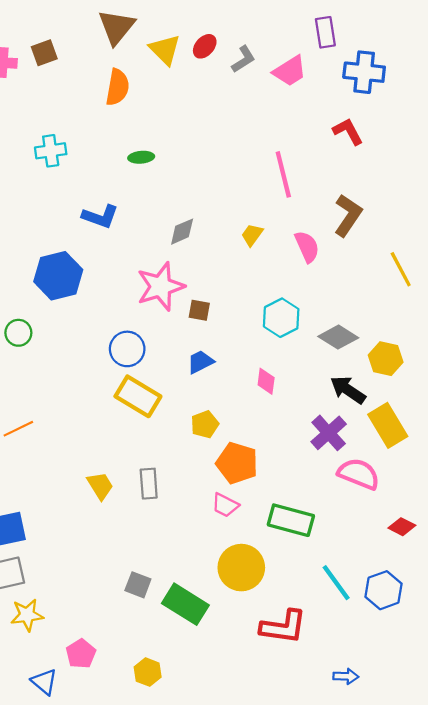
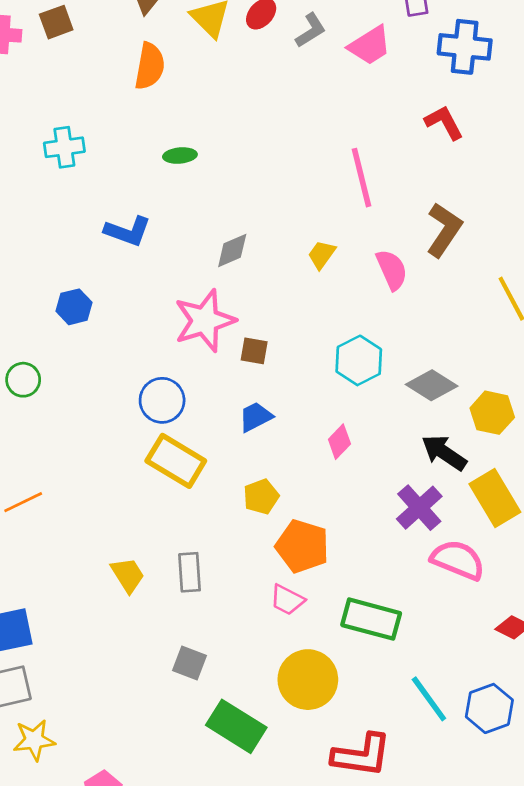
blue hexagon: (58, 276) -> (74, 307), size x0.6
pink diamond: (266, 381) -> (339, 442), turned 36
gray square: (138, 585) -> (190, 663), moved

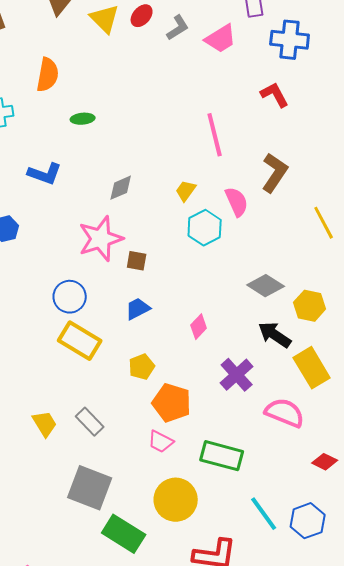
orange semicircle: (150, 66) -> (48, 75), moved
cyan hexagon: (359, 360) -> (205, 228), moved
purple cross: (419, 508) -> (237, 375), moved
gray rectangle: (190, 572) -> (90, 422), turned -40
gray square: (190, 663) -> (90, 488), size x1.8

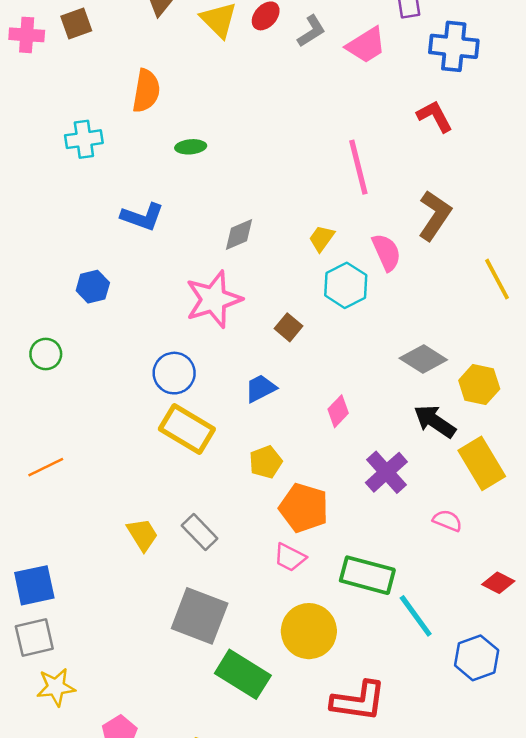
brown square: (137, 261) -> (289, 327), moved, turned 30
pink semicircle: (285, 413) -> (447, 521), size x0.6
cyan line: (264, 514) -> (416, 616), moved

